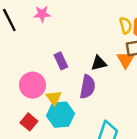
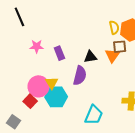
pink star: (42, 14) -> (37, 46), moved
pink circle: (32, 85) -> (39, 86), moved

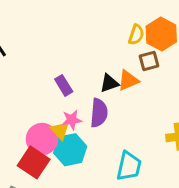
yellow semicircle: (114, 28) -> (136, 35), turned 40
pink star: (37, 46) -> (72, 120), moved
orange triangle: (112, 55) -> (128, 80), moved, turned 42
red square: (30, 101) -> (34, 162), size x1.5

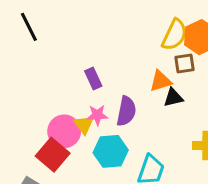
yellow semicircle: (136, 35) -> (174, 35), size x1.5
black triangle: (109, 83) -> (173, 98), moved
cyan hexagon: (70, 150) -> (111, 151), moved

